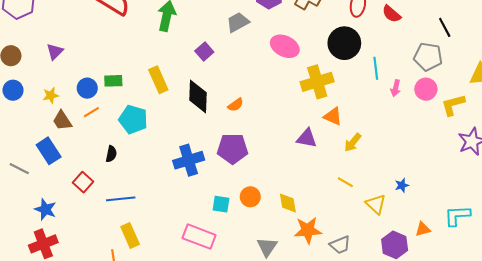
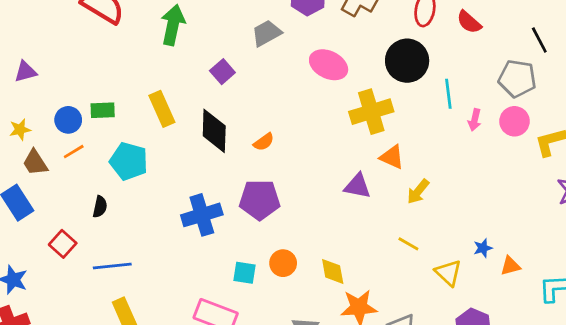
purple triangle: (55, 52) -> (25, 72), turned 30
orange triangle: (423, 229) -> (510, 266), moved

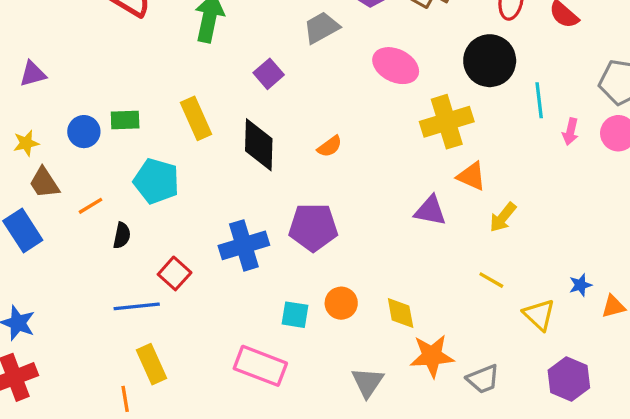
orange semicircle: (264, 142) -> (330, 146), moved
orange line: (74, 152) -> (90, 206), moved
red square: (63, 244) -> (175, 273), moved

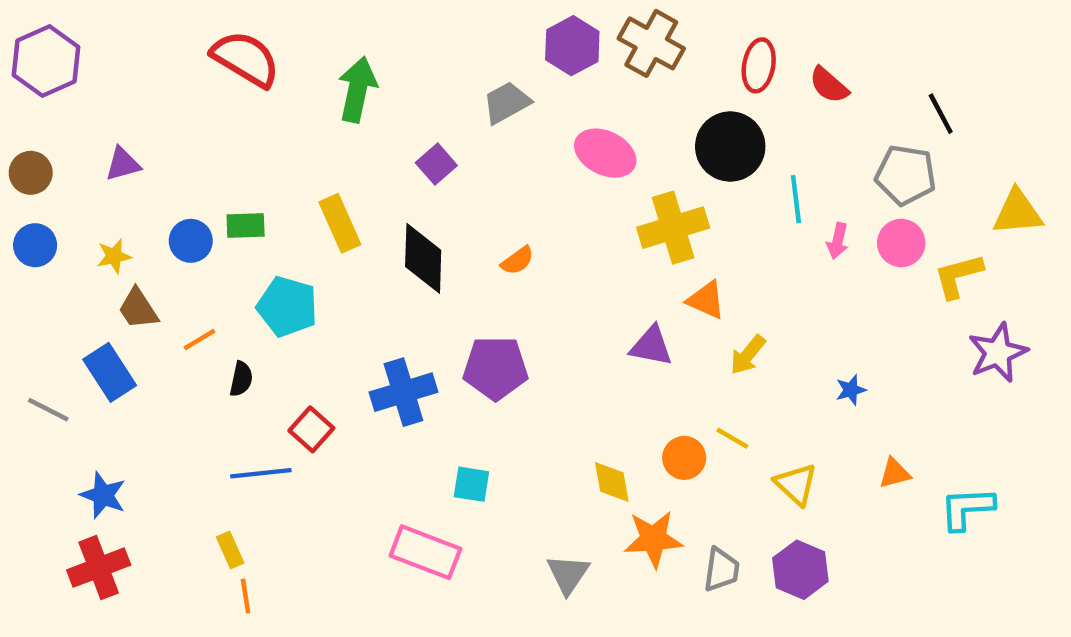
blue star: (580, 285) -> (851, 390), moved
orange circle: (341, 303) -> (684, 458), moved
yellow rectangle: (152, 364) -> (230, 550), moved, size x0.7
gray trapezoid: (483, 379) -> (721, 570), turned -60
purple hexagon: (569, 379) -> (800, 570), moved

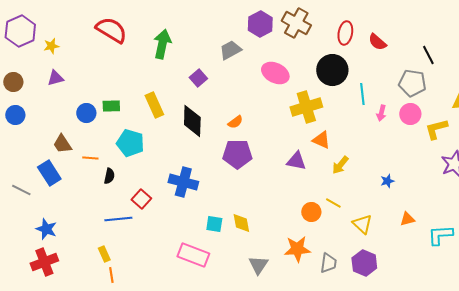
yellow star: (114, 256) -> (51, 46), moved
orange line: (200, 339) -> (90, 158), turned 35
purple pentagon: (496, 368) -> (237, 154), moved
blue cross: (403, 392) -> (183, 182), turned 32
yellow diamond: (612, 482) -> (241, 223), moved

